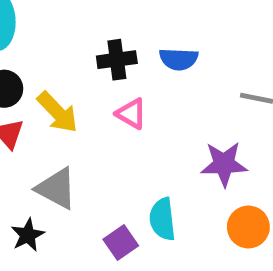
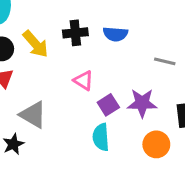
yellow arrow: (58, 112) -> (36, 44), moved
pink triangle: (131, 114) -> (83, 80), moved
purple square: (121, 243) -> (108, 105), moved

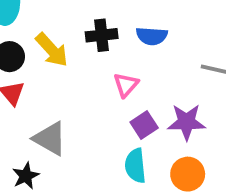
pink triangle: (83, 80) -> (126, 85), moved, turned 40
orange circle: (156, 144) -> (188, 174), moved

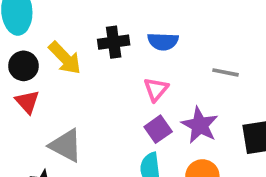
pink triangle: (126, 85) -> (156, 89), moved
purple star: (186, 122) -> (200, 125), turned 30

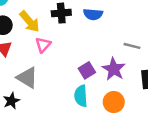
gray line: (225, 72) -> (132, 46), moved
pink triangle: (156, 89) -> (43, 45), moved

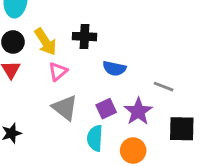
blue semicircle: (93, 14) -> (114, 68), moved
gray triangle: (27, 78) -> (65, 108), moved

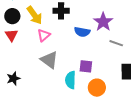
purple square: (106, 109) -> (86, 66), moved, turned 32
purple star: (138, 111) -> (103, 22), moved

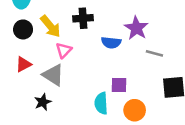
red triangle: (12, 35) -> (24, 64), moved, turned 40
gray triangle: (49, 60) -> (53, 75), moved
black star: (13, 78) -> (43, 102), moved

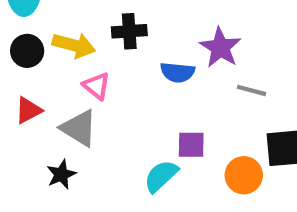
yellow arrow: (50, 26) -> (74, 45), turned -35
pink triangle: (64, 50) -> (97, 86), turned -35
cyan semicircle: (101, 103) -> (161, 176), turned 50
orange circle: (135, 110) -> (244, 175), moved

